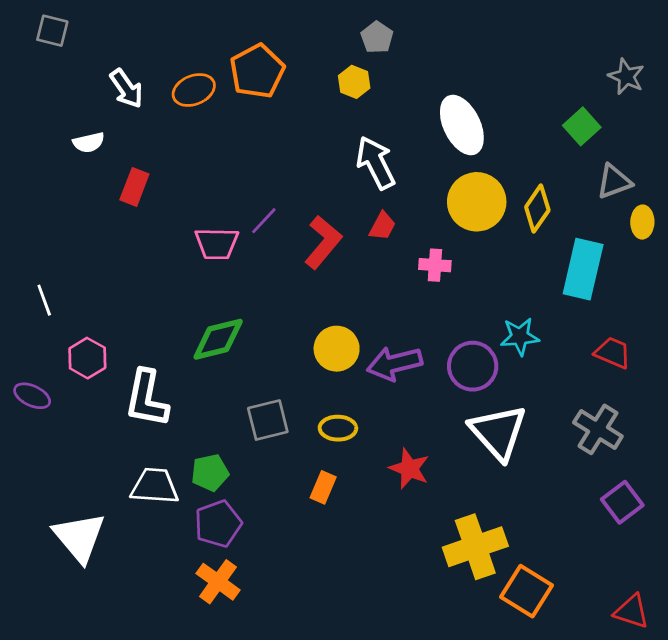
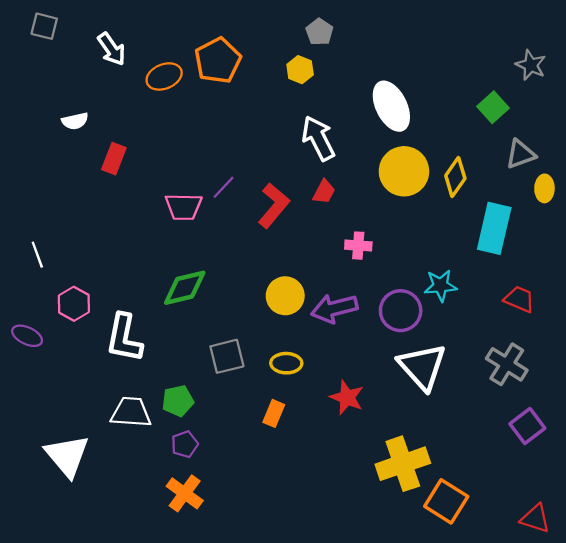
white arrow: (126, 89) -> (112, 49), moved
pink cross: (435, 265) -> (358, 246), moved
purple pentagon: (218, 524) -> (185, 444), size x0.7

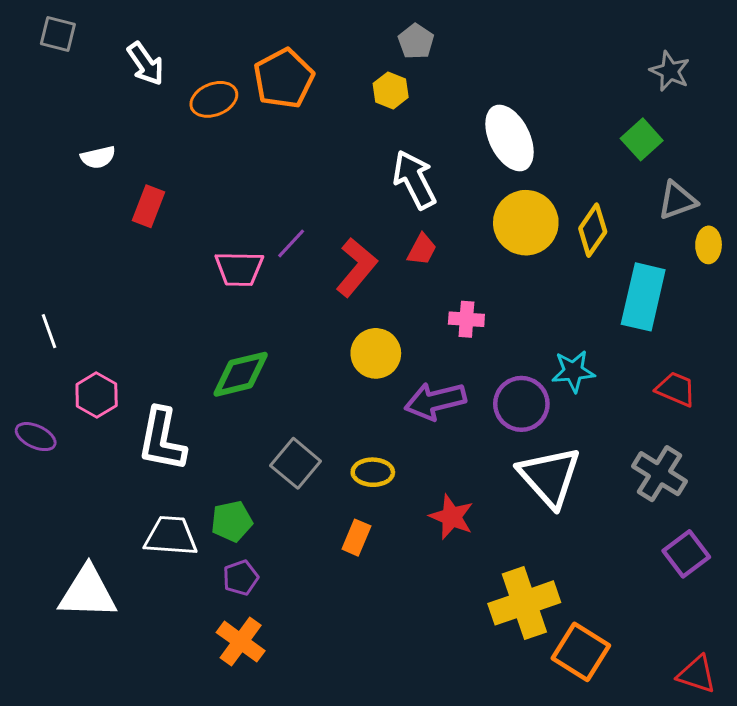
gray star: (531, 65) -> (670, 71), moved
yellow circle: (285, 296) -> (376, 353), moved
gray square: (227, 356) -> (296, 463), turned -36
white triangle: (67, 456) -> (88, 593), turned -48

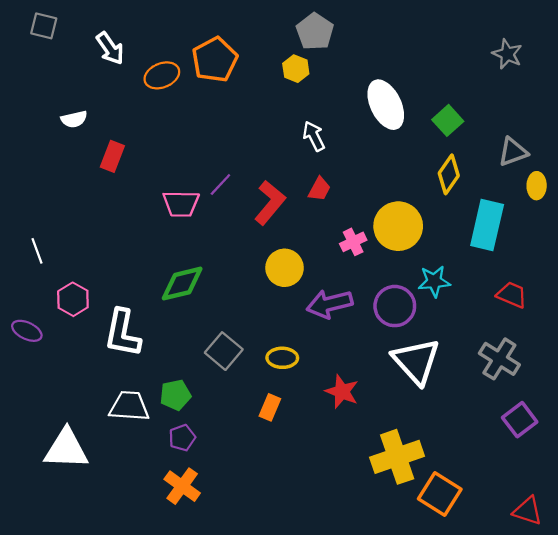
gray pentagon: (416, 41) -> (315, 32), size x1.4
green square: (642, 139) -> (448, 120), moved
white arrow: (414, 180) -> (314, 136), size x0.7
yellow circle: (526, 223) -> (398, 226), moved
pink cross: (466, 319) -> (353, 242), turned -30

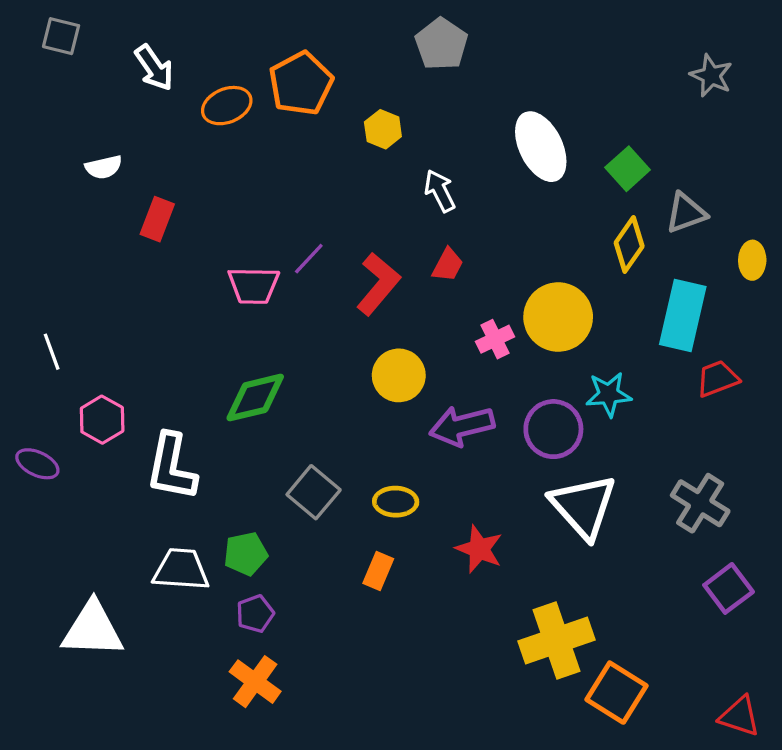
yellow hexagon: (296, 69) -> (383, 129), moved
gray triangle: (513, 152) -> (686, 213), moved
red trapezoid: (512, 295) -> (718, 379), moved, turned -44

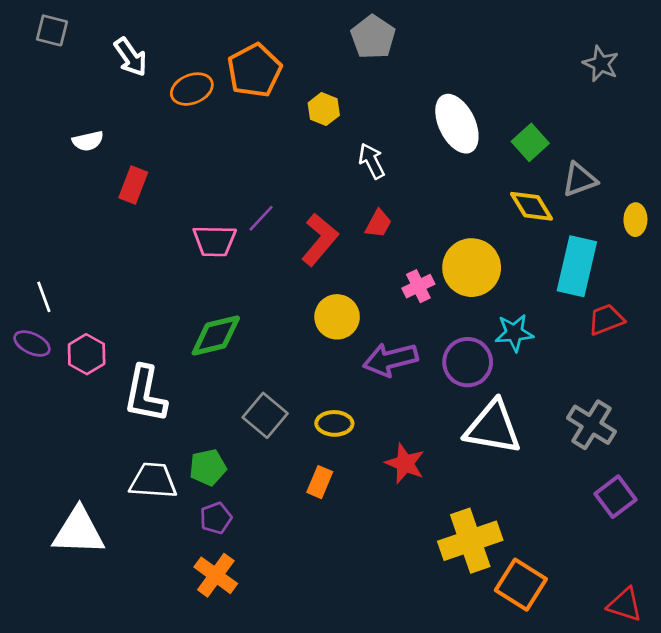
yellow diamond: (629, 244) -> (532, 206), turned -66
purple ellipse: (37, 464) -> (32, 343), moved
white triangle: (583, 506) -> (493, 427), turned -38

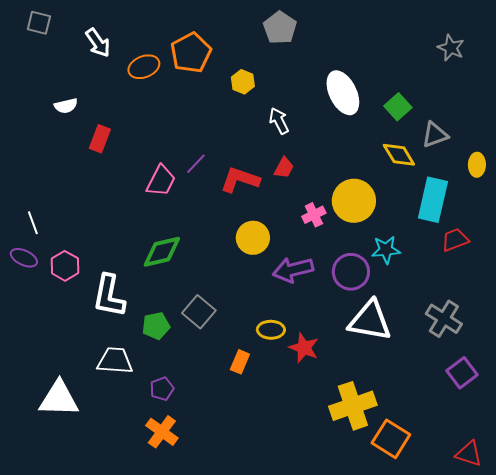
red L-shape: (320, 240) -> (240, 180), turned -111
pink trapezoid: (214, 241) -> (161, 181), turned -64
yellow ellipse: (334, 423) -> (271, 330), moved
green pentagon: (208, 467) -> (156, 326), moved

